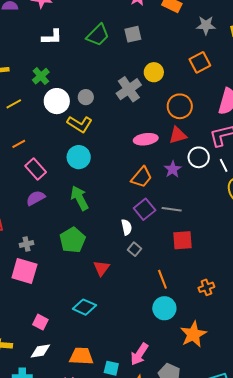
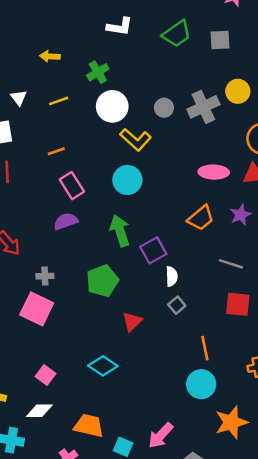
gray circle: (86, 97) -> (164, 108), moved
purple square: (145, 209) -> (153, 250), moved

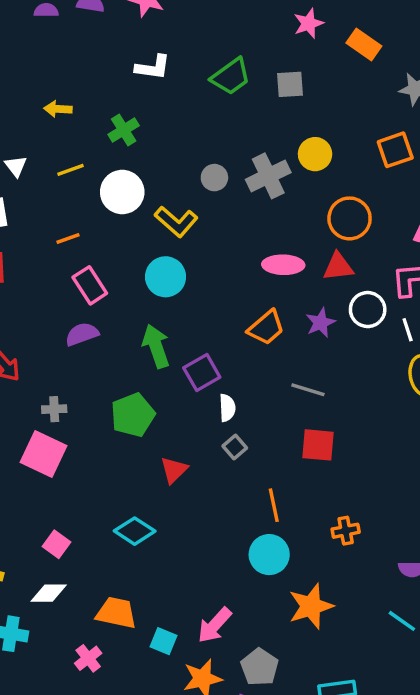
white circle: (112, 106) -> (122, 192), moved

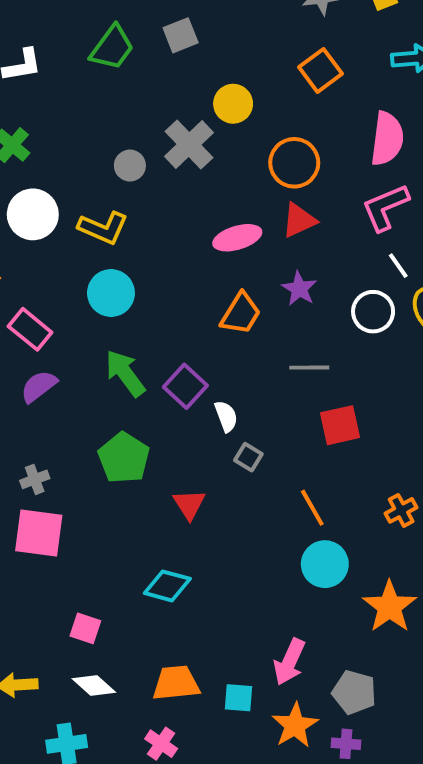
white circle: (368, 310) -> (373, 312), moved
white diamond: (49, 593) -> (94, 685), turned 60

